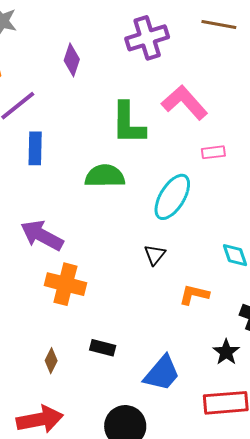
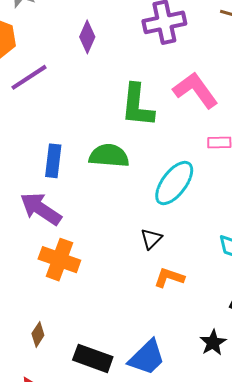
blue rectangle: (35, 148) -> (53, 161), moved
orange L-shape: (194, 295) -> (169, 278), moved
black rectangle: (103, 348) -> (93, 358), moved, size x1.5

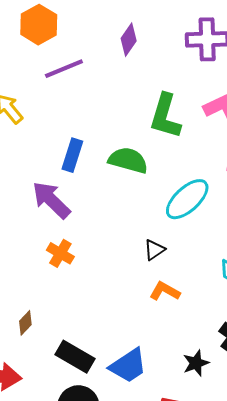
orange cross: (59, 260) -> (60, 253), size x0.7

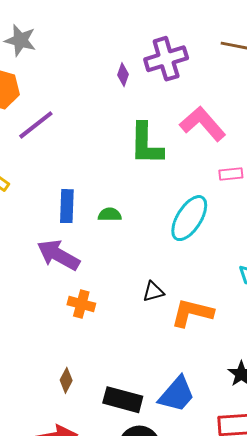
purple diamond: (129, 40) -> (123, 75), moved, size x0.7
green semicircle: (128, 160) -> (110, 214), moved, size x0.6
black triangle: (154, 250) -> (153, 292), moved, turned 35
orange L-shape: (165, 291) -> (192, 313), size x1.4

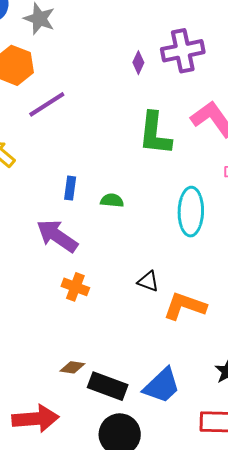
blue rectangle: (67, 206) -> (70, 188), size x0.7
cyan ellipse: (189, 218) -> (191, 212), turned -36
black triangle: (153, 292) -> (148, 281), turned 30
brown diamond: (66, 380) -> (72, 367), moved, turned 65

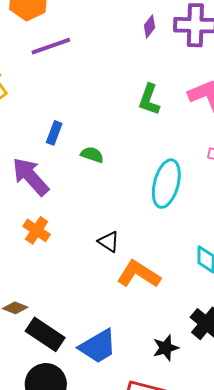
green L-shape: (155, 134) -> (149, 99), size x0.7

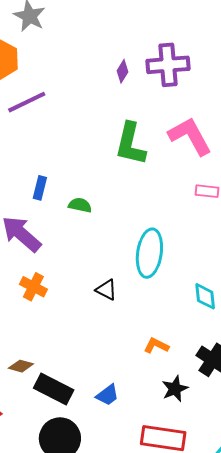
green L-shape: (149, 99) -> (131, 144), size x1.4
cyan ellipse: (166, 184) -> (149, 253), moved
orange L-shape: (139, 274) -> (156, 346), moved, size x0.6
blue trapezoid: (98, 346) -> (107, 395), size x0.6

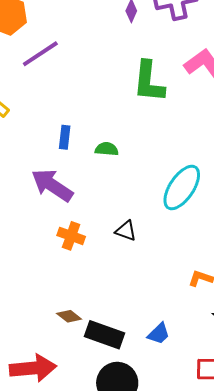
cyan ellipse: (149, 253) -> (182, 188), turned 33
black triangle: (106, 290) -> (126, 231), moved
brown diamond: (21, 366) -> (69, 316), turned 30

